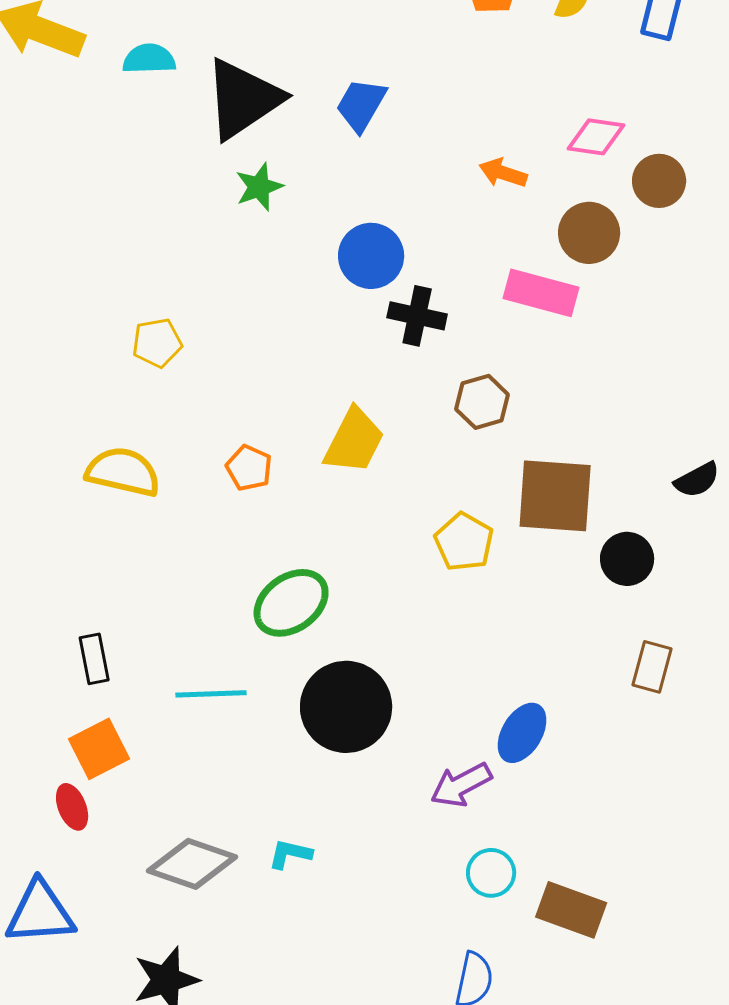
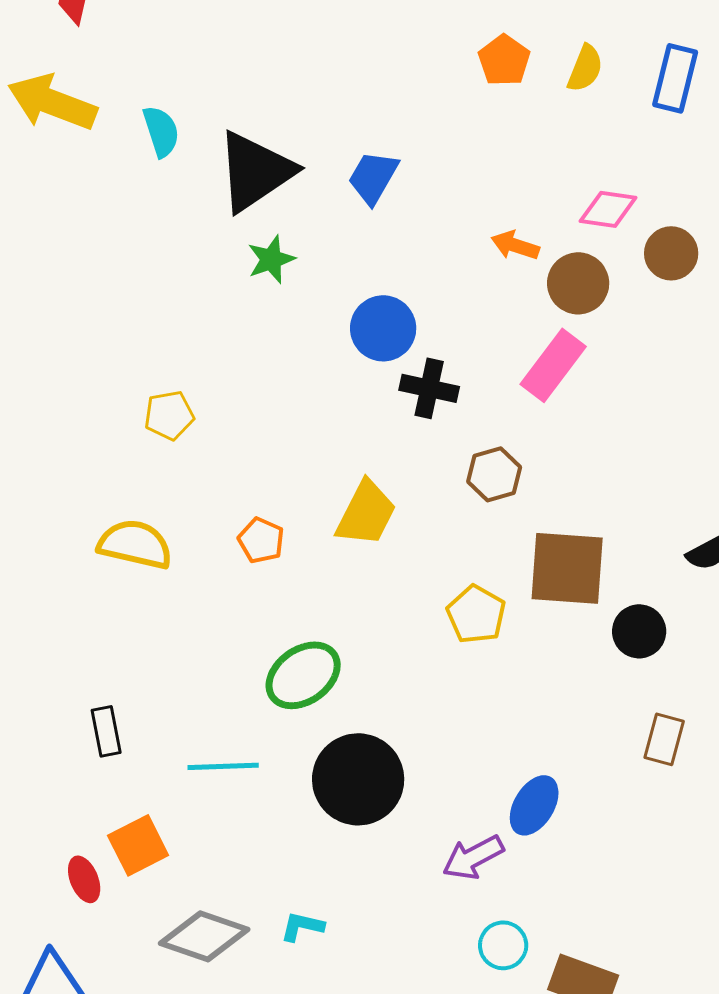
cyan semicircle: (149, 59) -> (161, 131), turned 74
brown circle: (589, 233) -> (578, 283), moved
pink rectangle: (541, 293) -> (553, 365), turned -68
orange square: (99, 749) -> (138, 845), moved

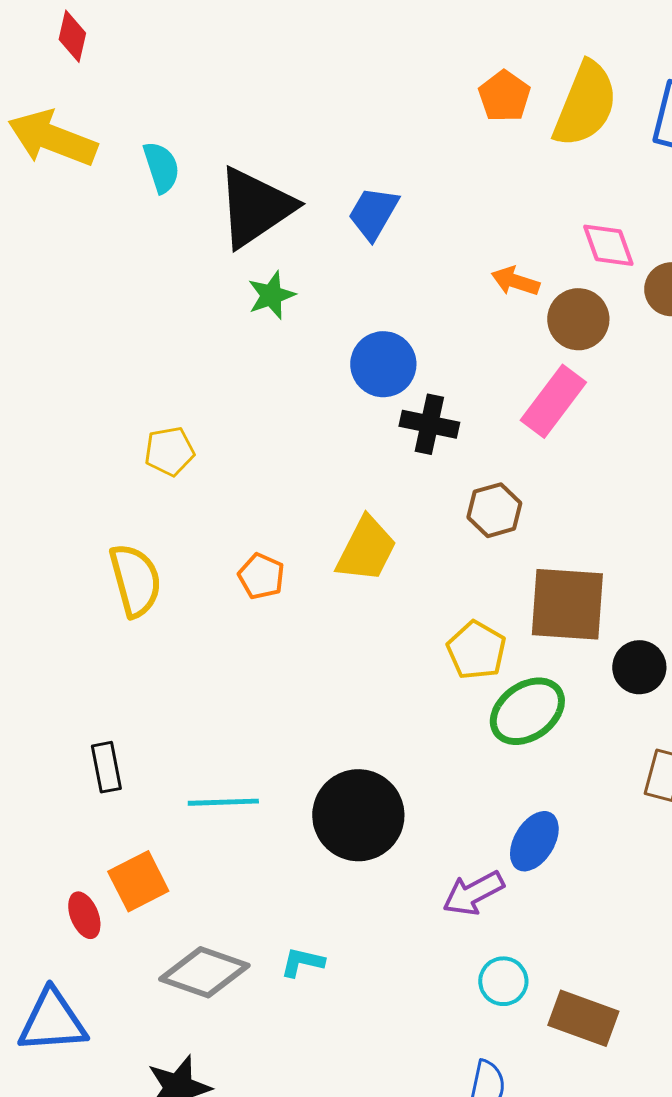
yellow semicircle: (585, 68) -> (585, 104), size x1.8
pink diamond: (608, 209) -> (608, 245), turned 62
yellow semicircle: (135, 544) -> (135, 580), turned 62
green ellipse: (303, 675) -> (527, 711), moved

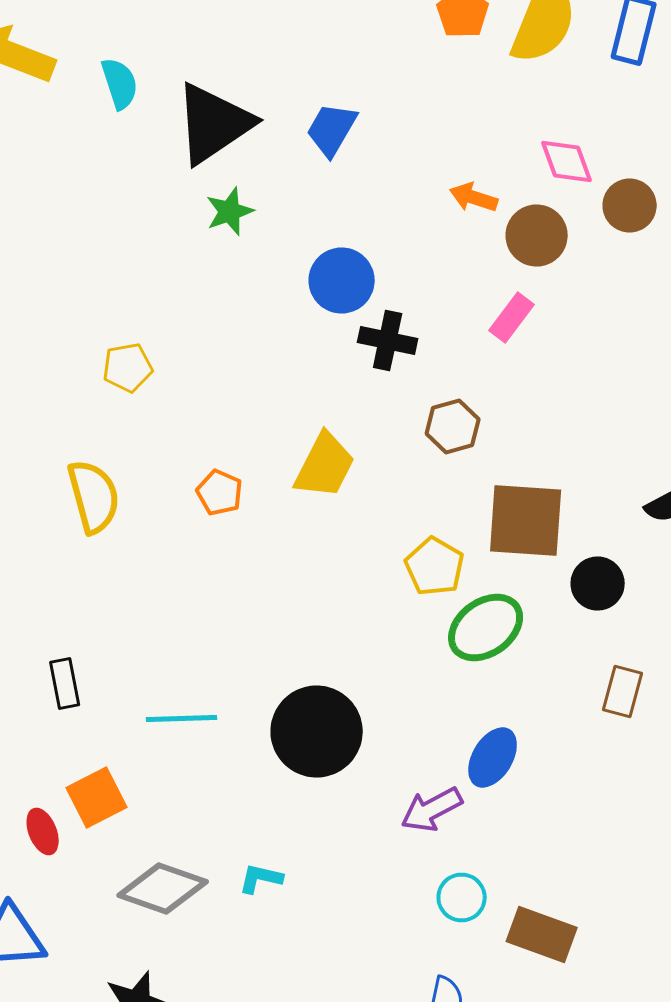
pink rectangle: (553, 401) -> (512, 318), size x0.7

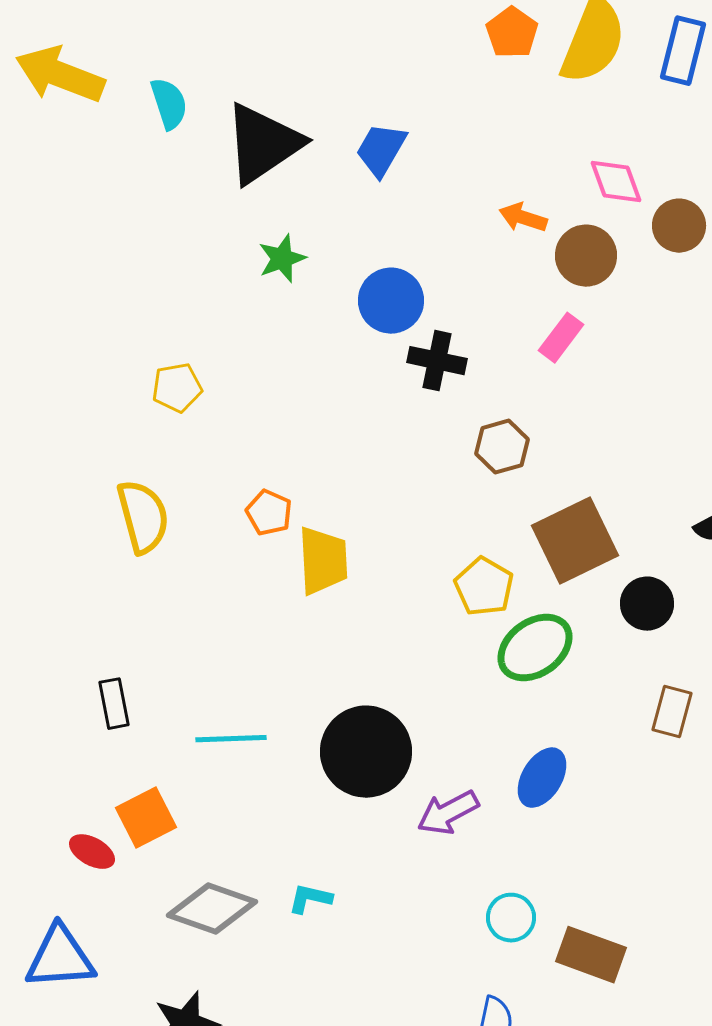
green star: (230, 212) -> (282, 259), moved
yellow trapezoid: (325, 466) -> (323, 561), moved, turned -30
brown square: (526, 520) -> (575, 541), turned -30
purple arrow: (432, 810) -> (448, 813), moved
red ellipse: (43, 832) -> (92, 852), turned -39

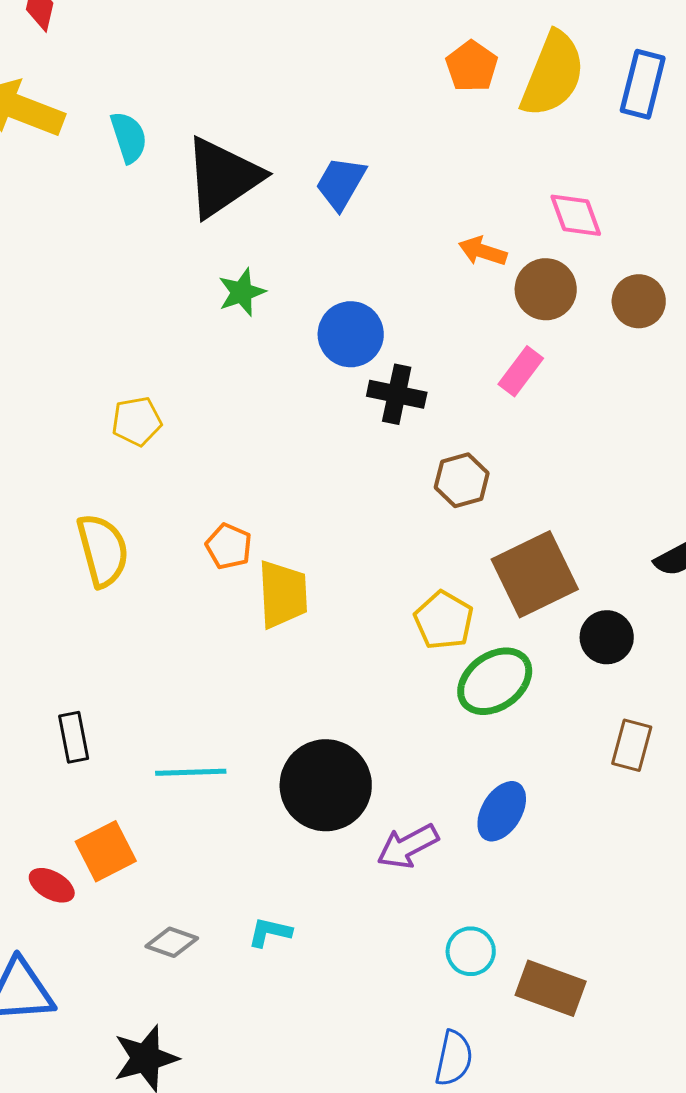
brown circle: (679, 226) -> (639, 301), moved
gray diamond: (212, 909) -> (172, 942), size x0.6

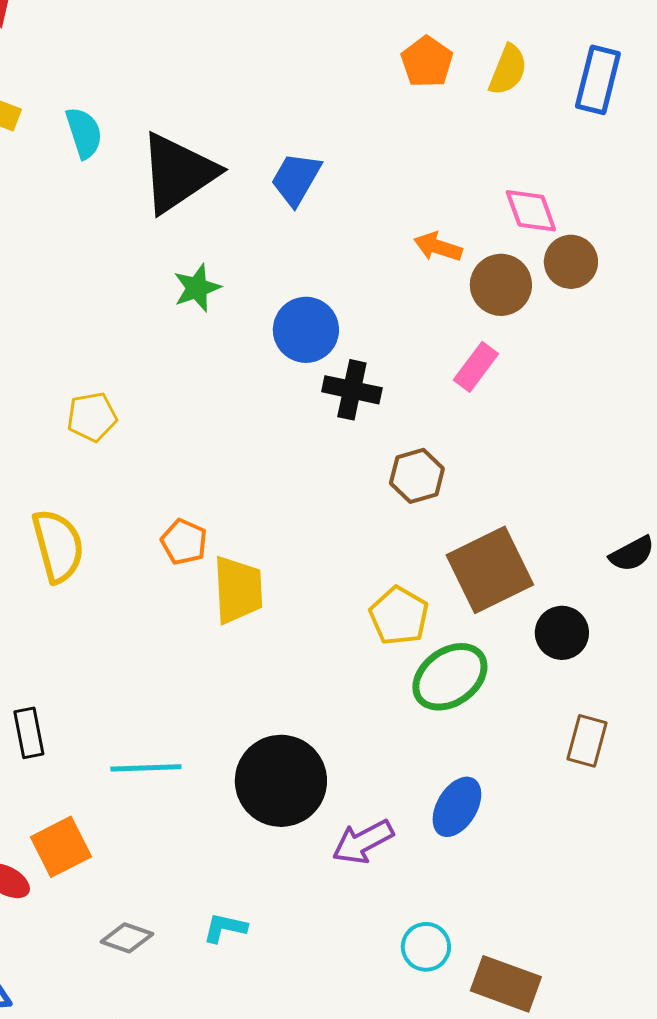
yellow semicircle: (553, 74) -> (508, 70), size x0.6
brown circle: (639, 301) -> (571, 262), moved

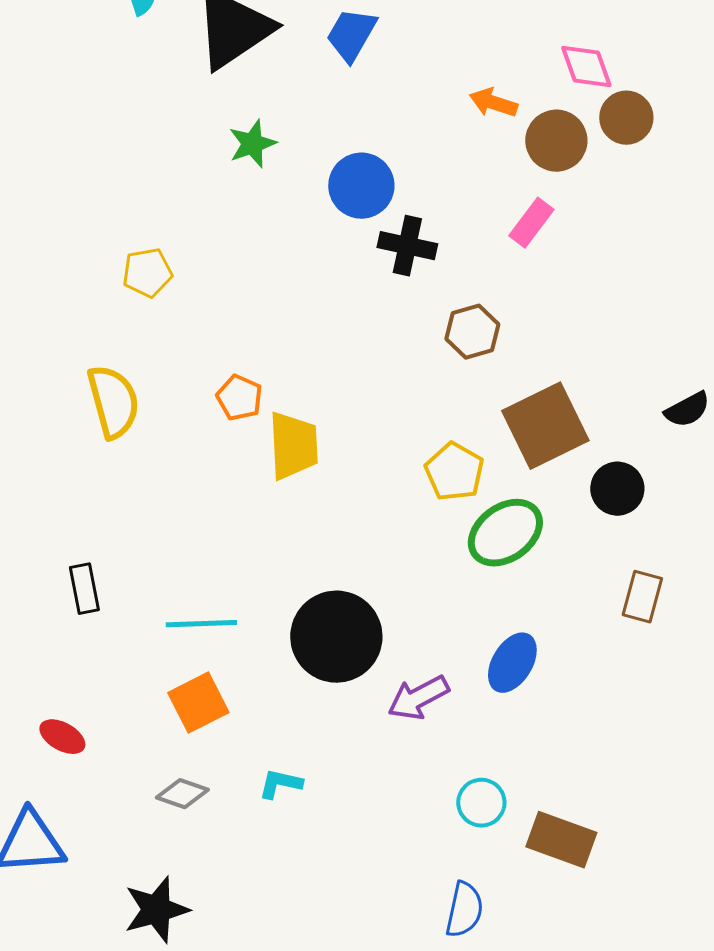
orange square: (61, 847) -> (198, 703), moved

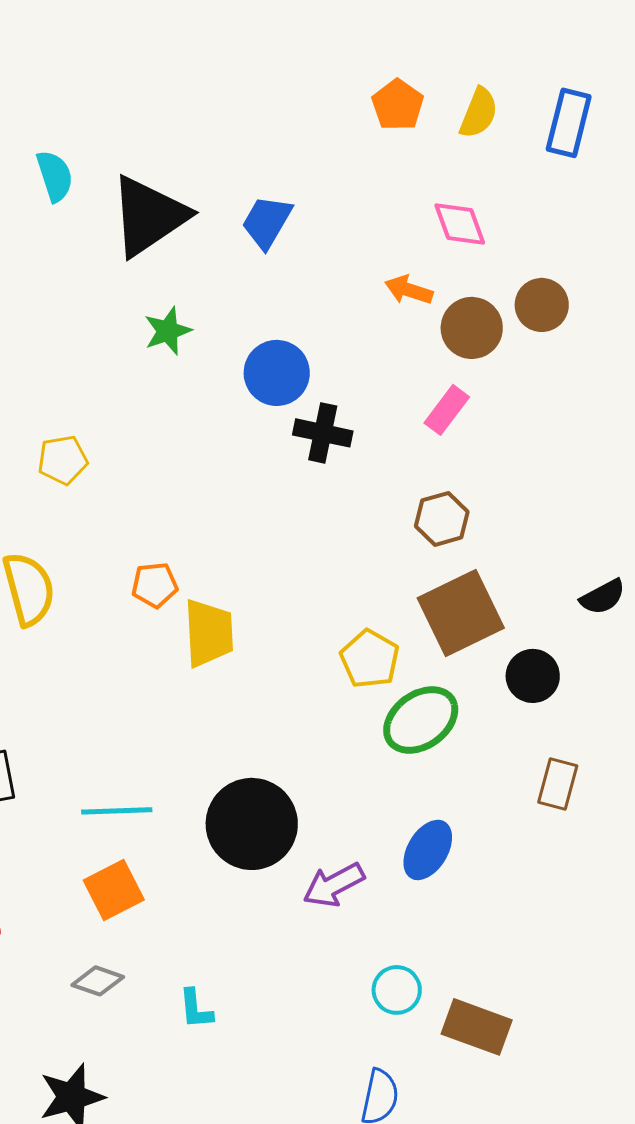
pink diamond: (586, 67) -> (460, 224), moved
brown hexagon: (472, 332) -> (442, 519), moved
orange pentagon: (239, 398) -> (155, 585), turned -30
cyan L-shape: (280, 784) -> (196, 1009), moved, turned -108

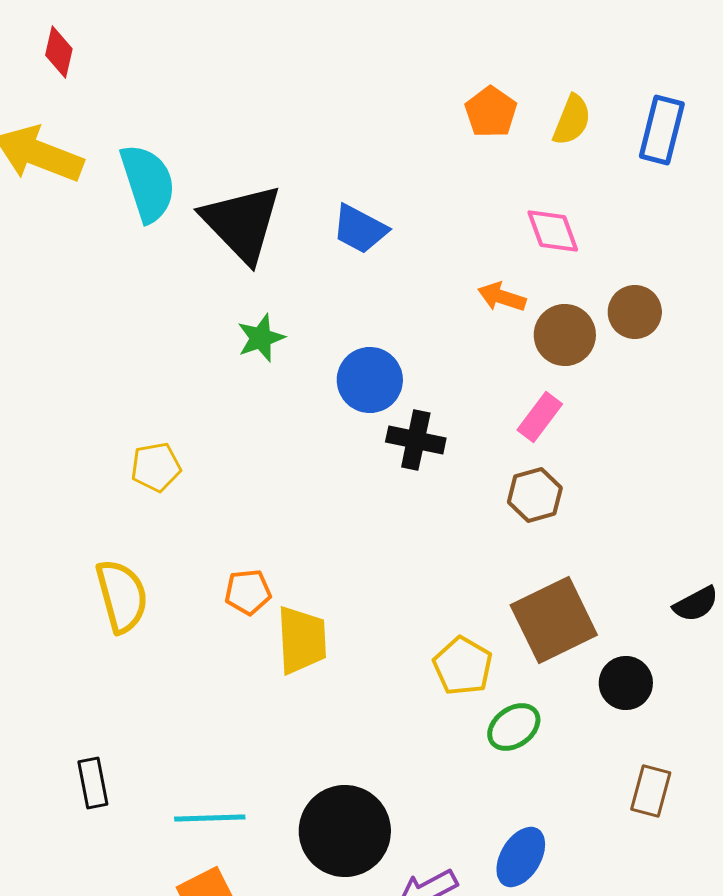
cyan semicircle: (55, 176) -> (148, 183), size x1.5
black triangle: (149, 216) -> (242, 223), turned -40
blue trapezoid: (267, 222) -> (360, 229), turned -92
brown hexagon: (442, 519) -> (535, 495), moved
green ellipse: (421, 720) -> (514, 727), size x0.7

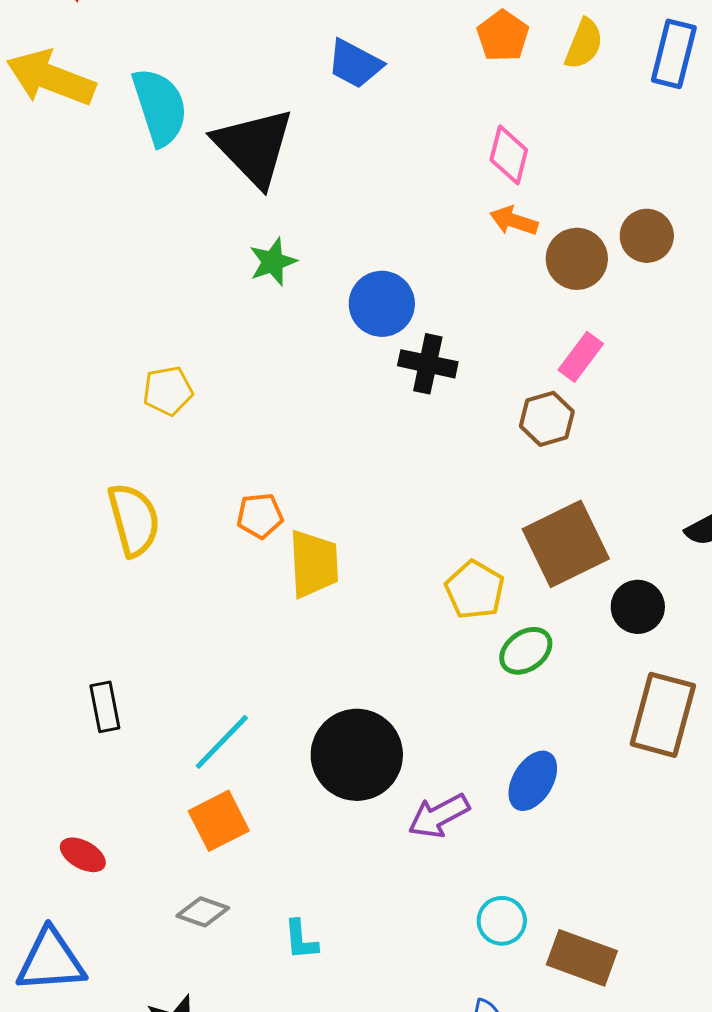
blue trapezoid: (360, 229) -> (355, 64), moved
pink diamond: (553, 231) -> (509, 155), moved, turned 34
pink rectangle: (540, 417) -> (581, 357), moved
brown rectangle: (651, 791) -> (663, 715), size x1.6
cyan line: (210, 818) -> (222, 742), turned -44

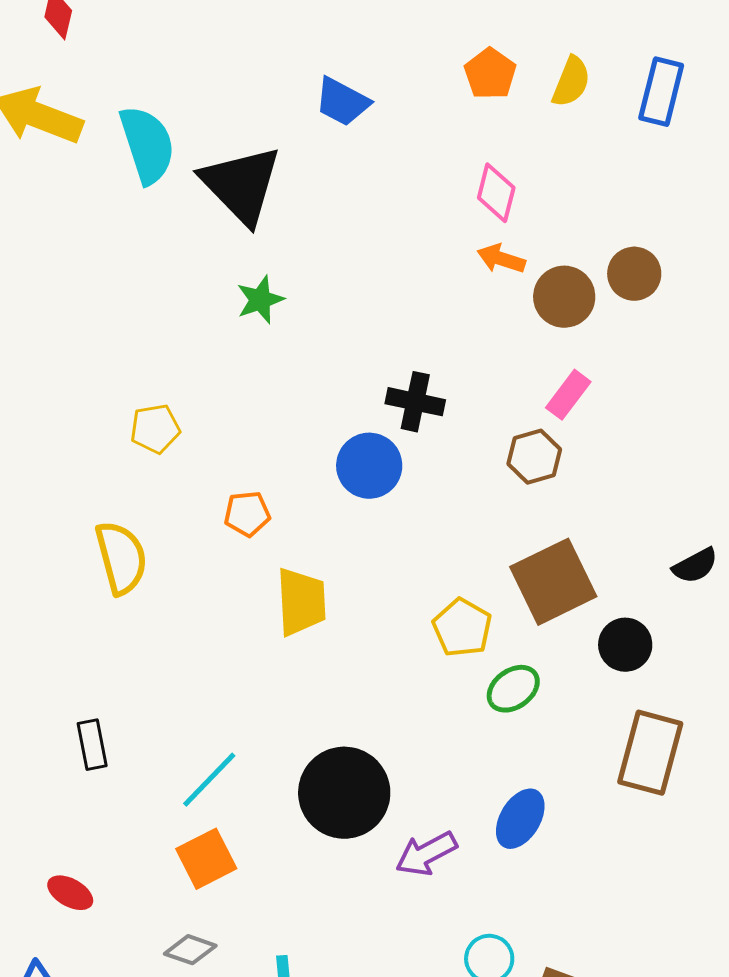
blue circle: (382, 304) -> (369, 466), moved
orange pentagon: (260, 516) -> (247, 514), moved

